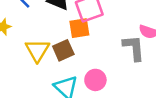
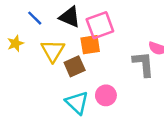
yellow triangle: (37, 50) -> (53, 51), moved

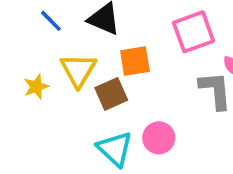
pink square: (100, 25) -> (193, 32), moved
yellow star: (15, 43) -> (36, 87), moved

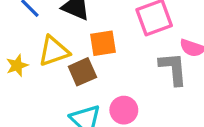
yellow triangle: (78, 70) -> (54, 51), turned 40

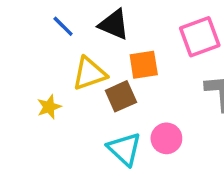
yellow star: (17, 65) -> (49, 107), moved

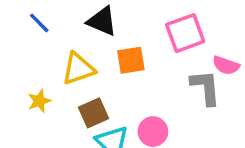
blue line: (63, 26) -> (39, 23), moved
brown square: (121, 96) -> (94, 113), moved

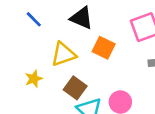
orange square: (131, 60) -> (104, 48), turned 35
brown square: (94, 113) -> (75, 88), turned -30

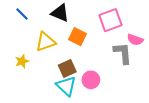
brown square: (75, 88) -> (67, 69), moved, turned 30

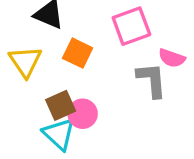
yellow triangle: (46, 42) -> (25, 61), turned -45
pink circle: (91, 80) -> (83, 114), moved

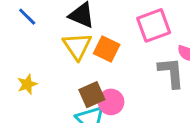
yellow triangle: (25, 61) -> (77, 46), moved

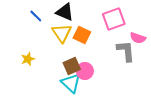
blue line: (27, 17) -> (36, 16), moved

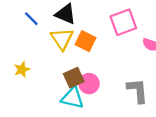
gray L-shape: (126, 51) -> (137, 91), moved
cyan triangle: (71, 83) -> (73, 98), turned -30

